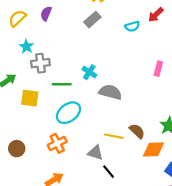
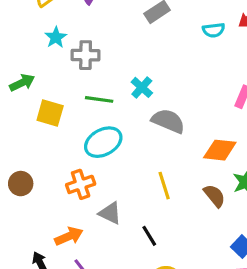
gray cross: (40, 63) -> (86, 55), moved
brown semicircle: (137, 131) -> (214, 196), moved
yellow line: (114, 136) -> (164, 186), turned 54
orange diamond: (153, 150) -> (220, 150), moved
gray triangle: (95, 153) -> (110, 213), moved

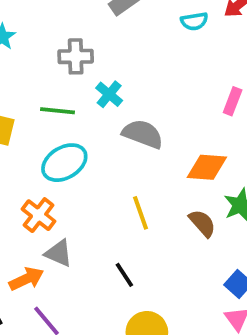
gray cross: (86, 55) -> (76, 56), moved
orange cross: (81, 184) -> (39, 215), turned -32
gray triangle: (110, 213) -> (59, 253), moved

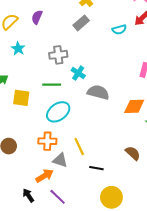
yellow line: (141, 213) -> (79, 146), moved
orange cross: (39, 215) -> (47, 141), turned -30
brown semicircle: (202, 223) -> (133, 153), moved
black line: (124, 275) -> (96, 168), turned -40

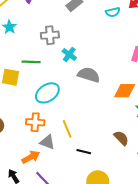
green line: (52, 85) -> (31, 62), moved

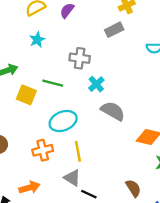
orange cross: (35, 122) -> (43, 150), turned -30
yellow line: (67, 129) -> (78, 151), moved
gray triangle: (47, 142) -> (72, 178), moved

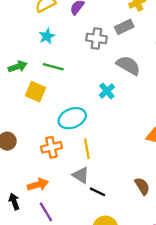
gray cross: (80, 58) -> (96, 38), moved
green line: (53, 83) -> (53, 67), moved
cyan cross: (96, 84) -> (107, 91), moved
gray semicircle: (113, 111) -> (128, 65), moved

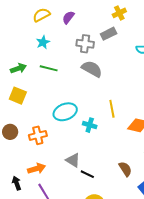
gray semicircle: (128, 65) -> (92, 69), moved
cyan cross: (107, 91) -> (90, 125), moved, turned -32
yellow square: (36, 92) -> (18, 96), moved
orange cross: (51, 147) -> (38, 135), moved
yellow line: (87, 149) -> (112, 109), moved

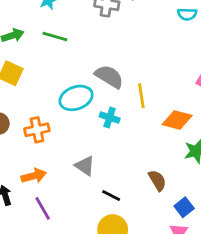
gray semicircle: (92, 69) -> (109, 76), moved
black line: (87, 174) -> (111, 195), moved

